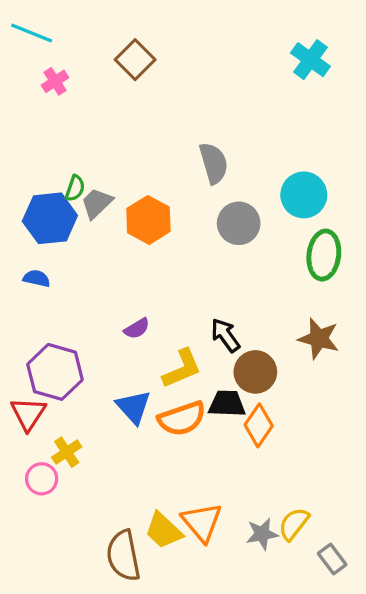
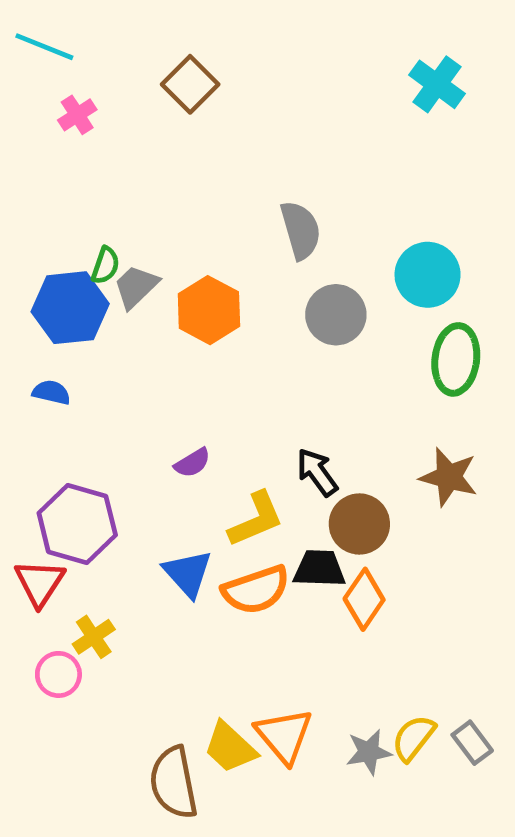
gray rectangle: (332, 559) -> (472, 743), moved

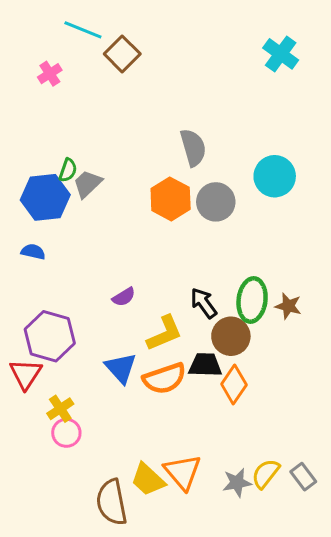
cyan line: (44, 47) -> (83, 30), moved
orange hexagon: (209, 310) -> (171, 199), moved
green ellipse: (456, 359) -> (252, 300), moved
brown star: (449, 477) -> (288, 306), size x0.7
pink circle: (58, 674) -> (66, 433), moved

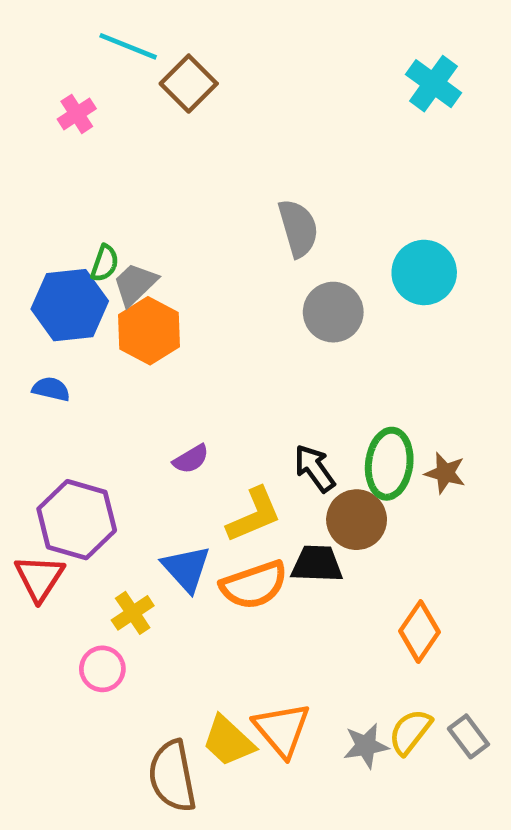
orange hexagon: (171, 199) -> (149, 331), moved
orange diamond: (234, 385) -> (419, 632), moved
yellow cross: (60, 409) -> (133, 613), moved

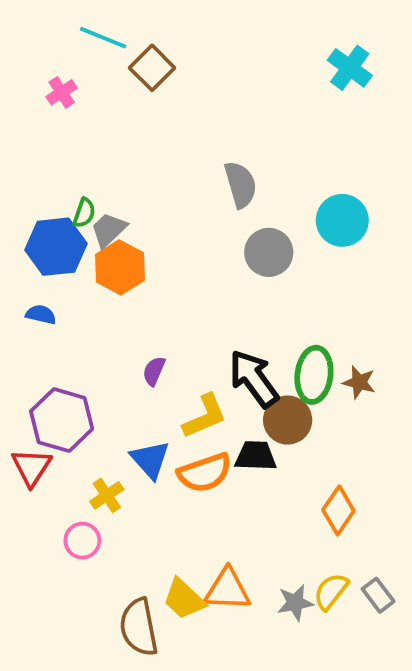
purple semicircle: (191, 459) -> (154, 371), turned 144
black arrow: (315, 468) -> (254, 379), size x1.5
orange triangle: (282, 729) -> (227, 590), turned -48

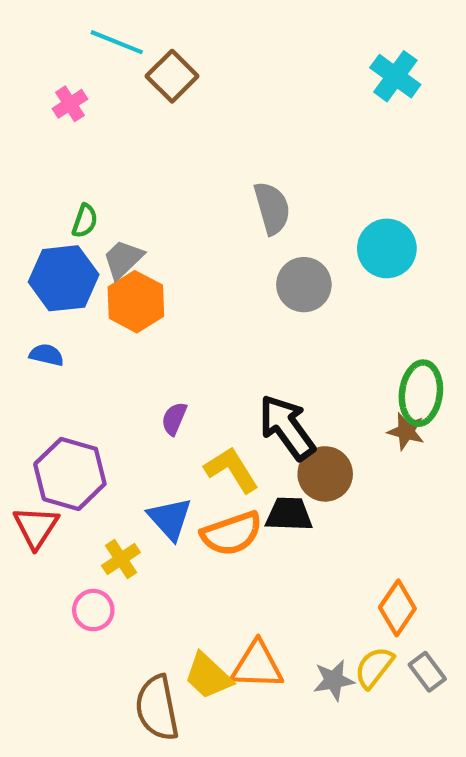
green semicircle: (84, 213) -> (85, 221), moved
green ellipse: (314, 375) -> (421, 393), moved
yellow L-shape: (205, 416) -> (232, 470), turned -99
orange diamond: (338, 510) -> (397, 608), moved

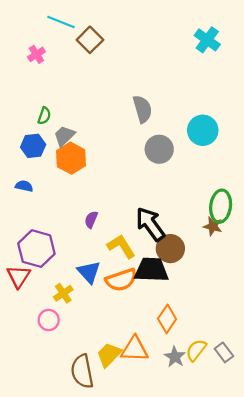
blue hexagon: (64, 278) -> (33, 146), size x0.7
black trapezoid: (289, 514) -> (151, 270), size x1.4
orange diamond: (397, 608) -> (167, 319), moved
yellow trapezoid: (208, 676) -> (109, 355), turned 92
gray star: (334, 680) -> (175, 357), turned -30

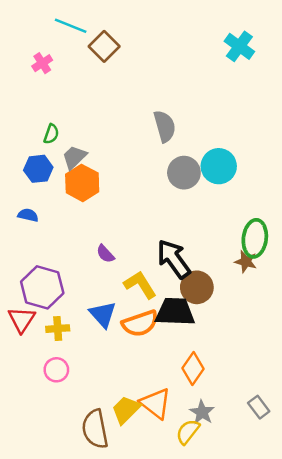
cyan circle: (203, 130) -> (219, 166), moved
purple semicircle: (91, 220) -> (105, 254), turned -66
yellow cross: (63, 293) -> (58, 329), moved, turned 30
orange triangle: (135, 349) -> (156, 403), turned 36
yellow semicircle: (196, 350) -> (188, 432), moved

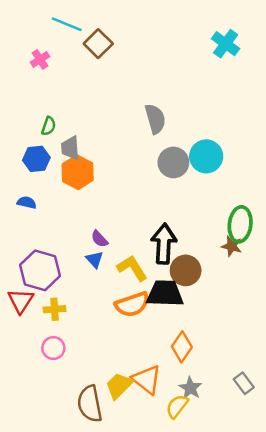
gray trapezoid: (74, 157) -> (70, 148), turned -50
black arrow: (174, 259) -> (164, 244), turned 39
blue triangle: (103, 314) -> (95, 259), moved, size x0.7

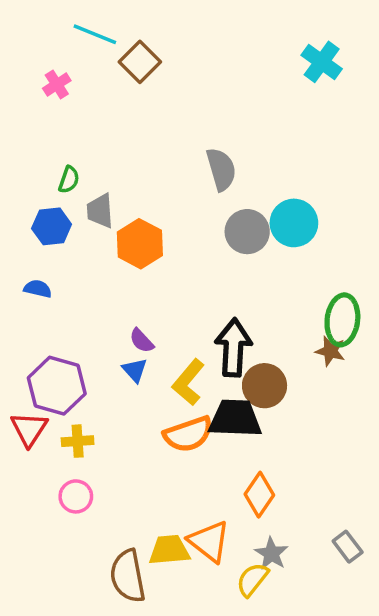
orange hexagon: (78, 172) -> (140, 244), moved
yellow L-shape: (132, 268) -> (188, 382), turned -108
yellow trapezoid: (119, 386) -> (169, 550), turned 40

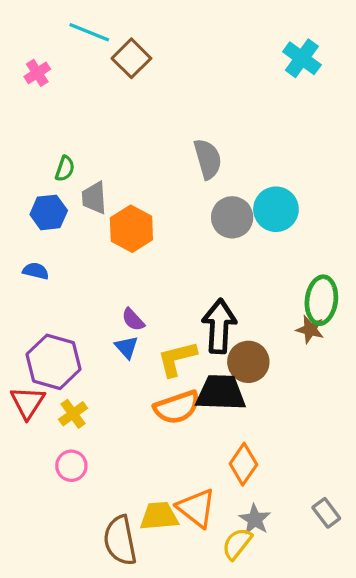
pink cross: (57, 84) -> (37, 73), moved
yellow L-shape: (188, 382) -> (177, 359), turned 36
yellow cross: (78, 441) -> (73, 414), turned -32

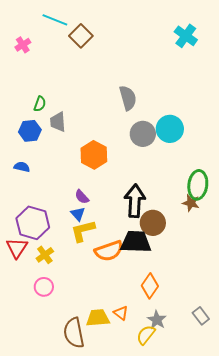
orange hexagon: (131, 229) -> (94, 155), moved
yellow L-shape: (177, 359) -> (83, 231), moved
orange triangle: (196, 508) -> (121, 313), size x0.6

